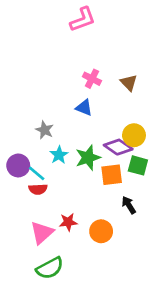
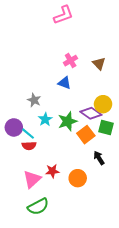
pink cross: (92, 79) -> (71, 61), turned 32
orange square: (112, 175) -> (86, 135), turned -30

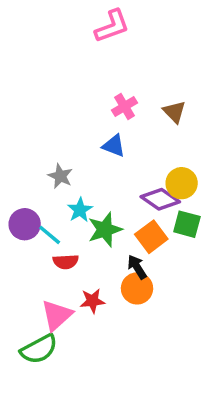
green star: (68, 121) -> (105, 230), moved
red semicircle: (29, 146) -> (66, 262), moved
black arrow: (99, 158) -> (137, 267), moved
orange circle: (78, 178) -> (137, 288), moved
green semicircle: (38, 207) -> (39, 349), moved

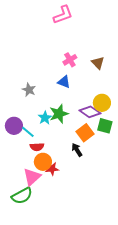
gray star: (60, 176) -> (29, 90), moved
green star: (105, 230) -> (59, 114), moved
orange circle: (137, 288) -> (43, 162), moved

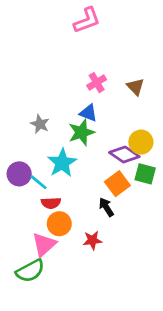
green star: (59, 114) -> (81, 132), moved
cyan star: (45, 118) -> (62, 163), size x1.5
red star: (52, 169) -> (92, 240), moved

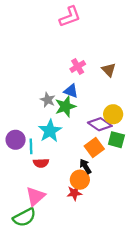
gray star: (40, 124) -> (48, 100), moved
cyan line: (39, 182) -> (31, 146), turned 48
orange circle: (59, 224) -> (80, 180), moved

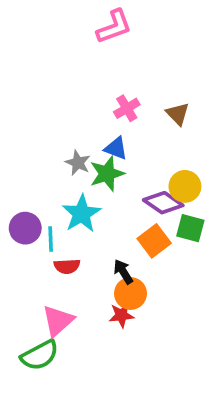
black arrow: (85, 166) -> (123, 272), moved

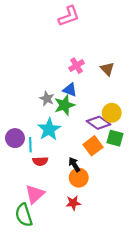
red star: (121, 315) -> (73, 203), moved
green semicircle: (40, 355) -> (24, 215), turned 100

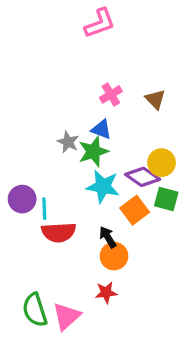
cyan star: (49, 129) -> (103, 186), moved, turned -30
red semicircle: (40, 161) -> (59, 232), size x1.5
pink triangle: (35, 194) -> (66, 316), moved

